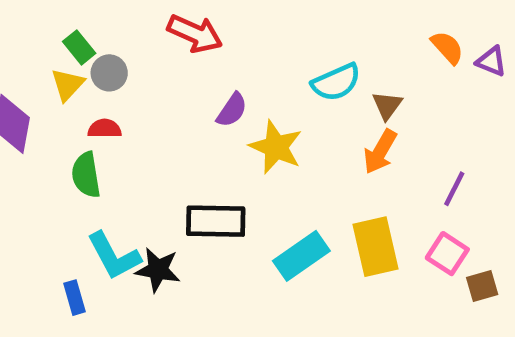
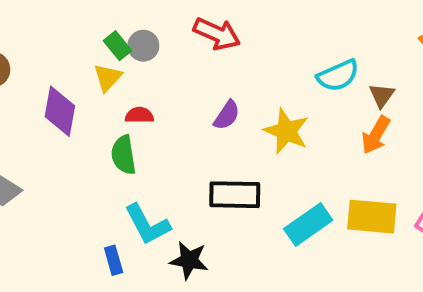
gray circle: (109, 73) -> (143, 46), moved
purple semicircle: (232, 110) -> (227, 115), moved
yellow rectangle: (376, 247) -> (372, 217), turned -72
black star: (158, 270) -> (189, 260), moved

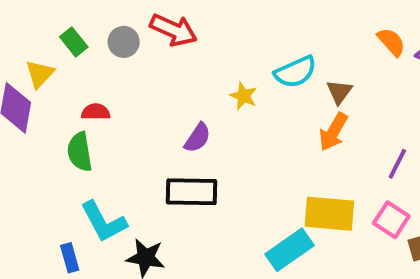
gray circle: (143, 46) -> (124, 42), moved
yellow triangle: (108, 77) -> (40, 74), moved
purple semicircle: (227, 115) -> (198, 138), moved
yellow star: (286, 131) -> (243, 96), moved, size x0.6
cyan rectangle: (308, 224) -> (289, 250), moved

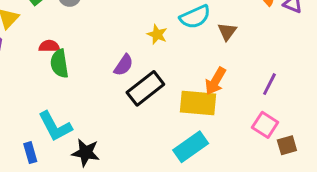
orange arrow: (333, 132) -> (215, 81), moved
green semicircle: (80, 152) -> (59, 64), moved
black rectangle: (192, 192) -> (145, 88), moved, turned -39
yellow rectangle: (329, 214) -> (198, 103), moved

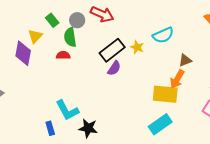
brown triangle: (227, 32) -> (185, 60), moved, turned 32
green semicircle: (59, 64) -> (70, 37), moved
black rectangle: (145, 88) -> (112, 50), moved

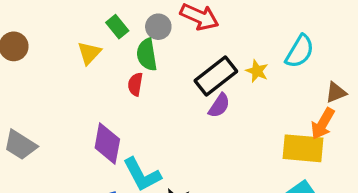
cyan semicircle: (163, 35) -> (300, 51), turned -35
purple diamond: (23, 53) -> (107, 143), moved
red semicircle: (63, 55) -> (135, 84), turned -80

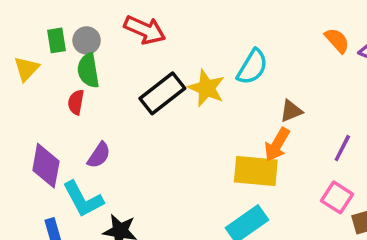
green rectangle: (117, 27) -> (57, 40), turned 30
gray circle: (158, 27) -> (87, 40), moved
yellow star: (257, 71) -> (206, 88), size x1.5
purple semicircle: (219, 106) -> (99, 155), moved

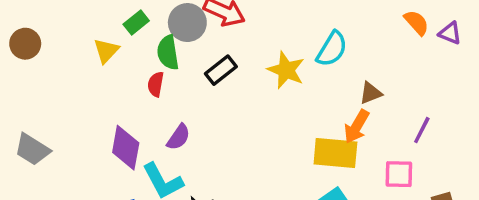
green rectangle: (57, 40) -> (136, 23), turned 60
gray circle: (87, 40) -> (187, 23), moved, size x1.4
black rectangle: (162, 93) -> (221, 70), moved, size x0.7
pink square: (337, 197) -> (399, 174), moved, turned -32

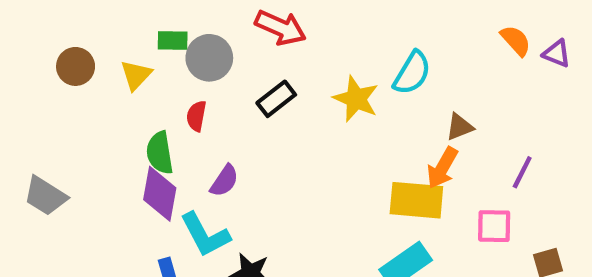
green rectangle: (136, 23) -> (173, 41), turned 40
gray circle: (187, 23) -> (209, 58), moved
brown circle: (25, 44) -> (76, 66), moved
green semicircle: (168, 52) -> (160, 153), moved

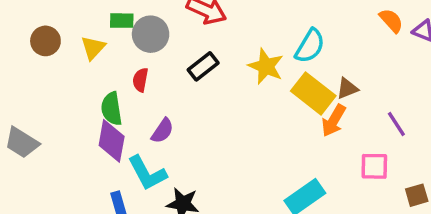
purple line: (522, 172) -> (396, 124), turned -60
yellow rectangle: (416, 200) -> (313, 93), moved, turned 33

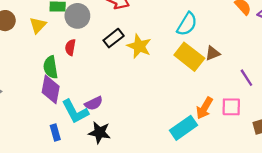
yellow star: (266, 66) -> (139, 46), moved
orange arrow: (334, 121) -> (204, 108), moved
purple semicircle: (162, 131) -> (94, 103), moved, turned 30

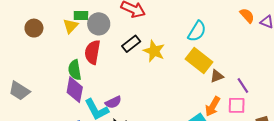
yellow triangle: (38, 25) -> (71, 26), moved
red semicircle: (70, 47) -> (92, 52), size x1.6
brown triangle: (213, 53) -> (217, 76), moved
purple line: (246, 78) -> (243, 86), moved

